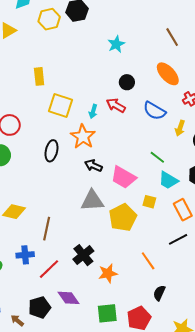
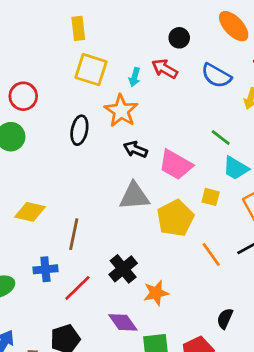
yellow rectangle: (39, 76) -> (78, 28), moved
orange line: (148, 261) -> (211, 255), moved
purple diamond: (68, 298) -> (123, 322), moved

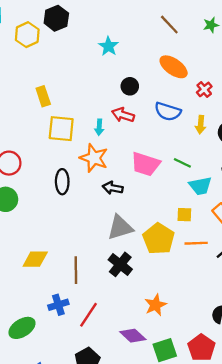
pink trapezoid: (176, 165) -> (146, 164), moved
cyan trapezoid: (236, 168) -> (200, 186), turned -30
orange line: (211, 255) -> (196, 243), moved, turned -45
black cross: (123, 269) -> (120, 264), moved

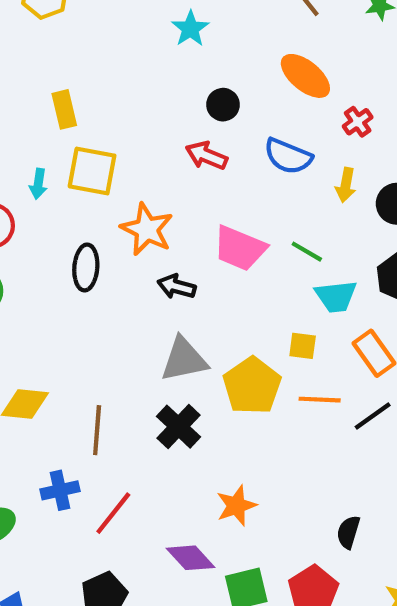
cyan arrow: (99, 127) -> (38, 184), moved

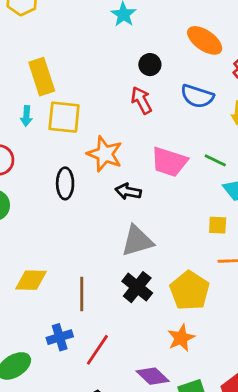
yellow rectangle: (64, 109) -> (42, 77), size x1.4
red arrow: (206, 156) -> (141, 100), turned 44
cyan arrow: (38, 184) -> (26, 116), moved
yellow pentagon: (252, 386) -> (190, 291), moved

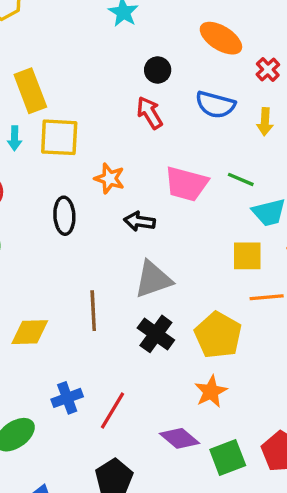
orange star: (105, 154) -> (110, 178), size x0.7
yellow square: (218, 225) -> (247, 256), size x1.4
brown line: (82, 294) -> (93, 311), moved

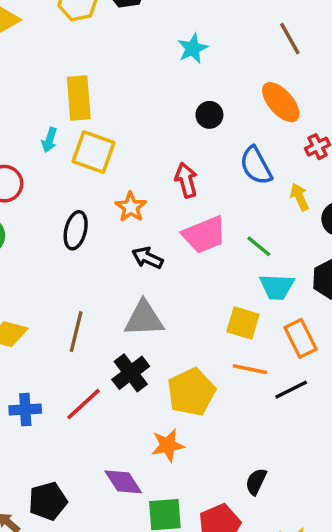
blue semicircle: (215, 105) -> (256, 166), turned 30
red arrow: (150, 113) -> (186, 180), moved
yellow arrow: (265, 122) -> (299, 197), turned 136
pink trapezoid: (186, 184) -> (204, 235), turned -54
red line: (113, 411) -> (83, 404), moved

